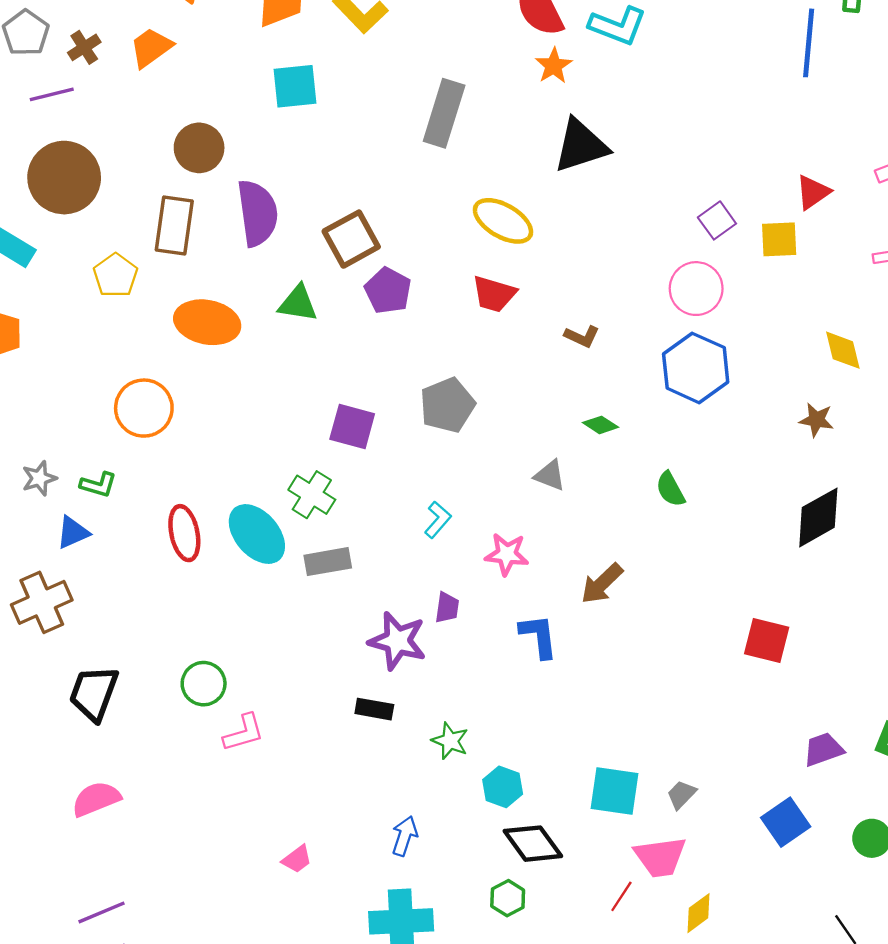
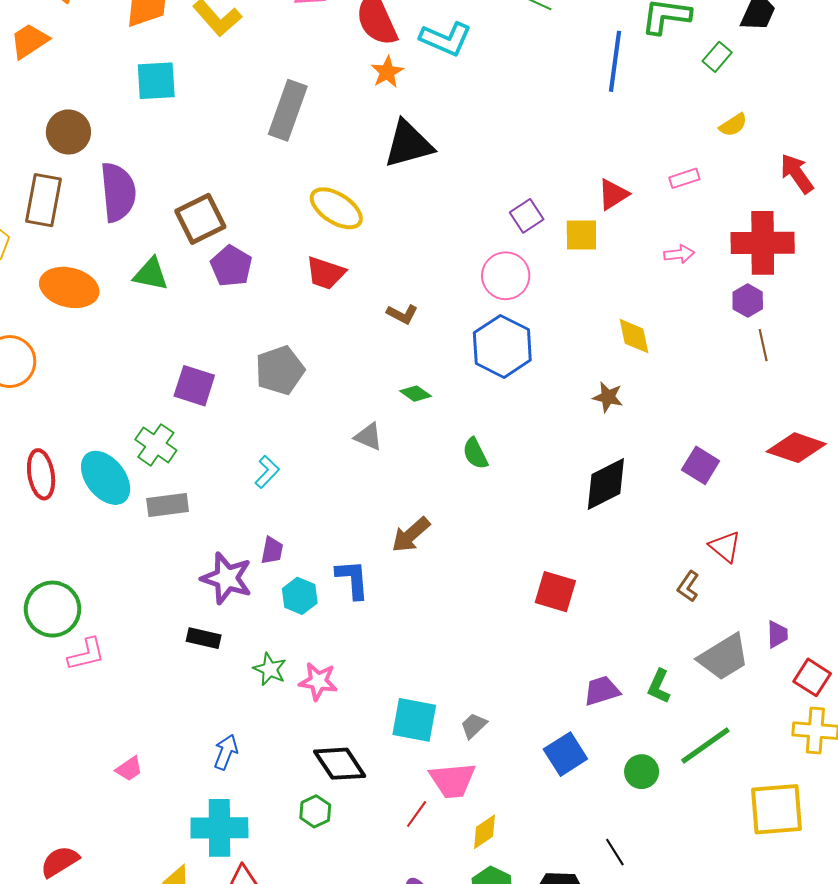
pink star: (507, 554) -> (318, 681), moved
green circle: (204, 684) -> (52, 609), size x1.4
cyan hexagon: (503, 787) -> (300, 596), moved

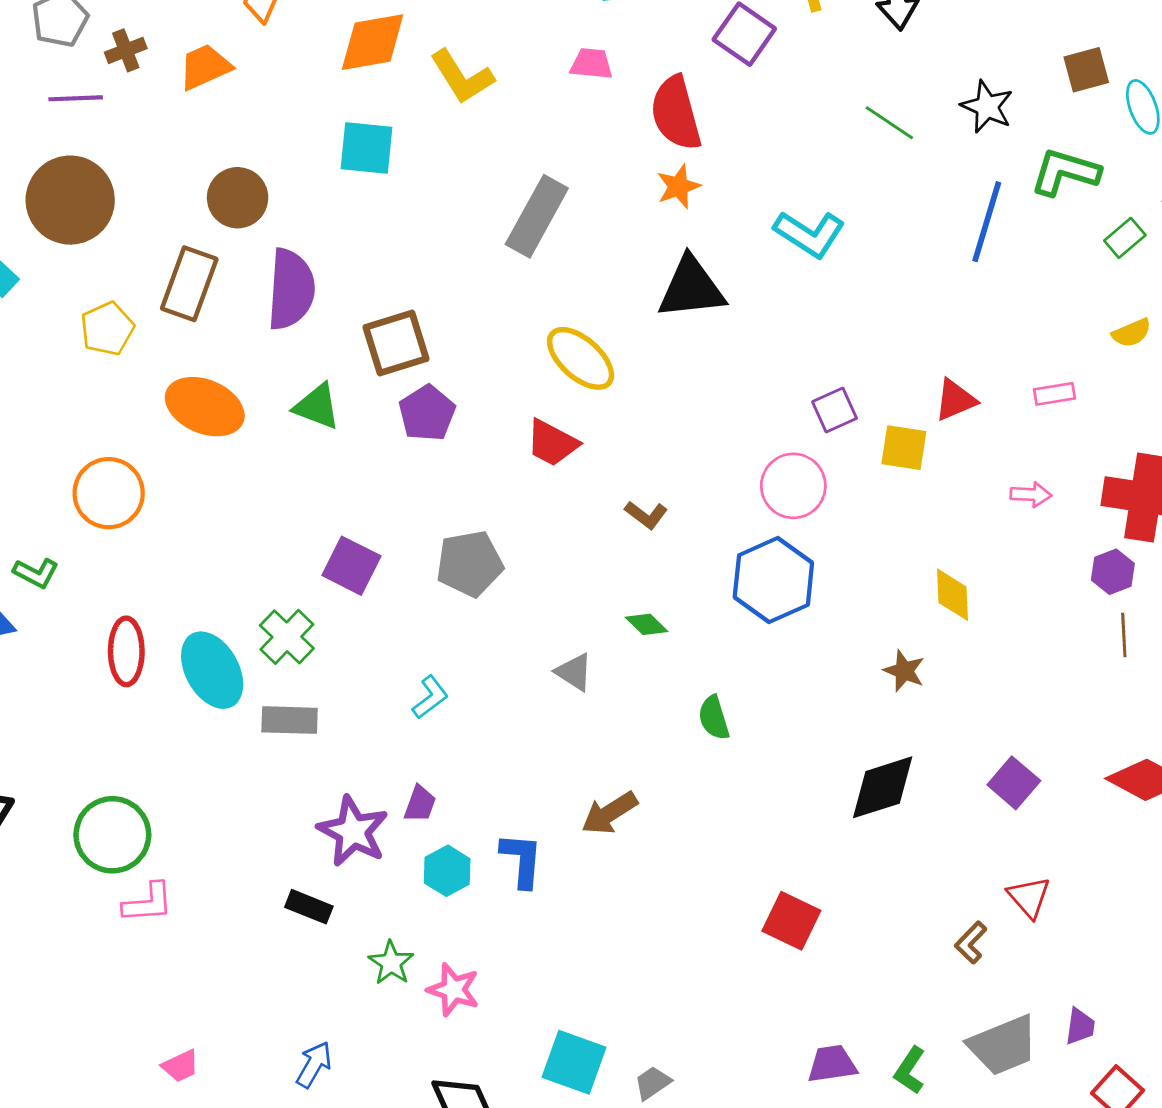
cyan L-shape: (446, 39) -> (810, 234), moved

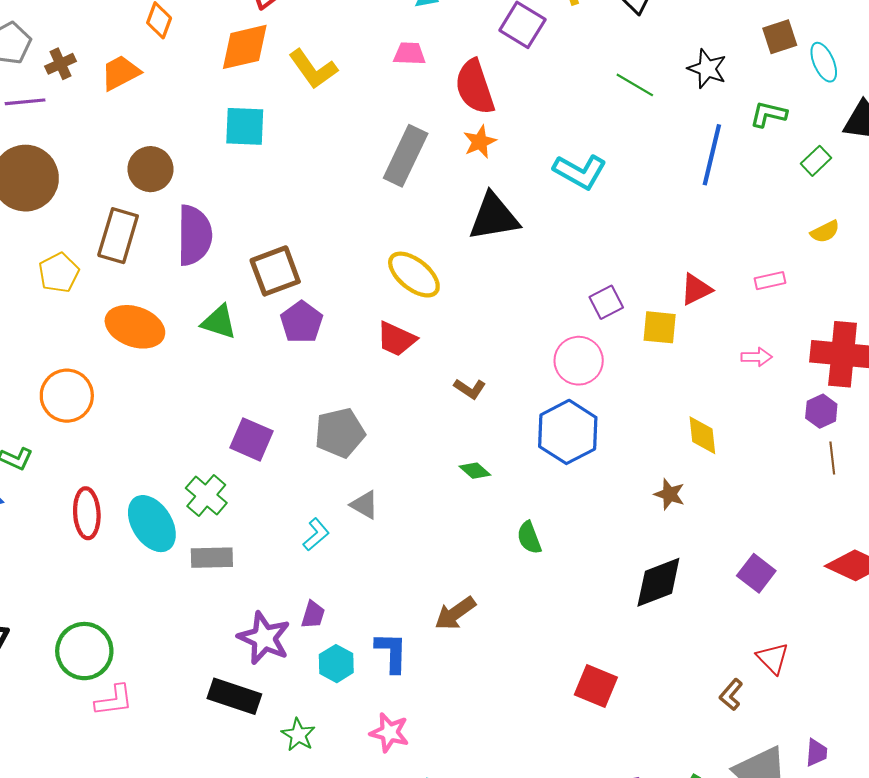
green L-shape: (1065, 172) -> (768, 114), size x0.7
gray rectangle: (537, 216) -> (406, 156), moved
gray triangle: (574, 672) -> (364, 505), moved
black rectangle: (309, 907) -> (234, 696), size x1.5
pink star: (453, 990) -> (389, 733), moved

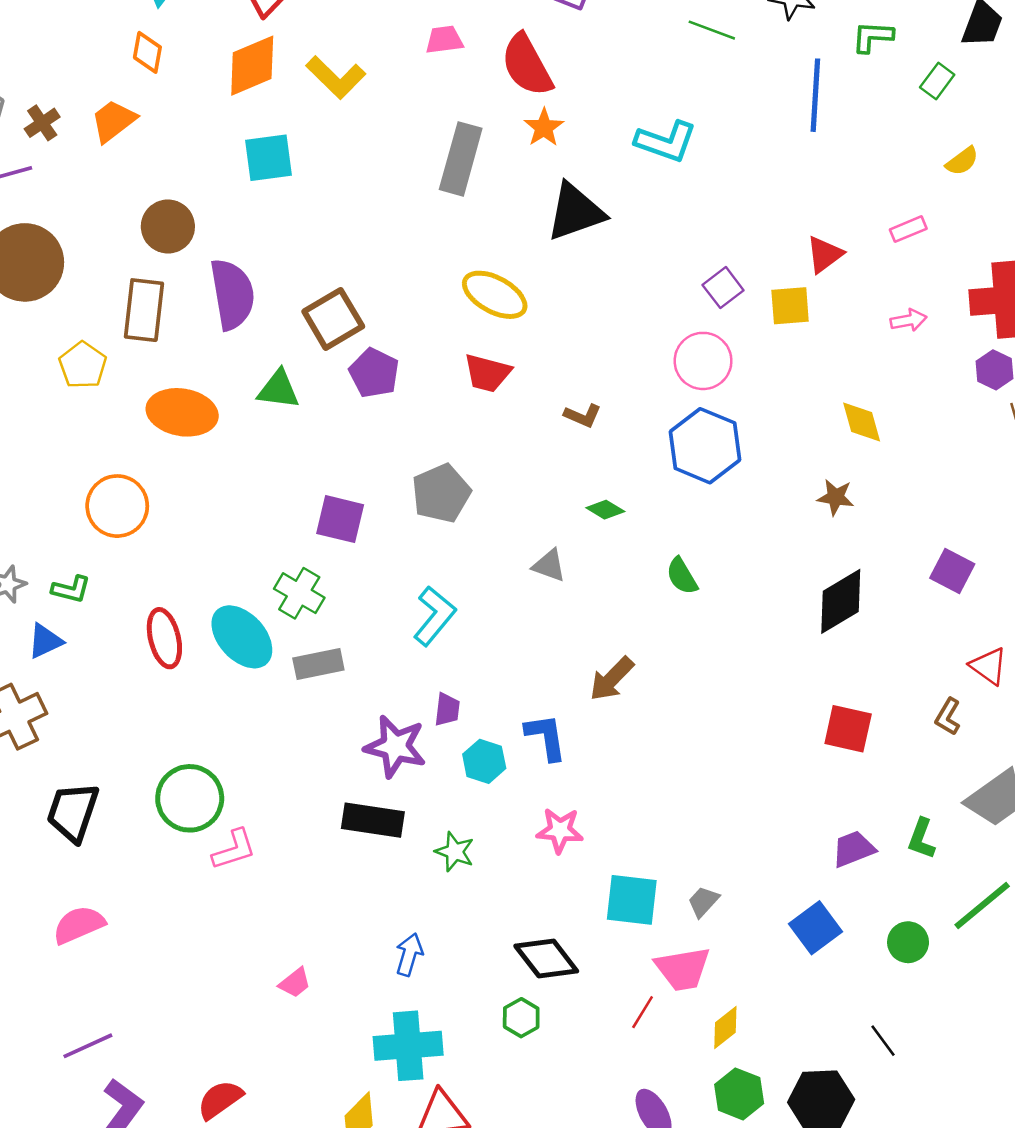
gray triangle: (364, 505) -> (549, 565), moved
cyan L-shape: (316, 534) -> (434, 616), size x1.5
red square: (596, 686) -> (848, 729), moved

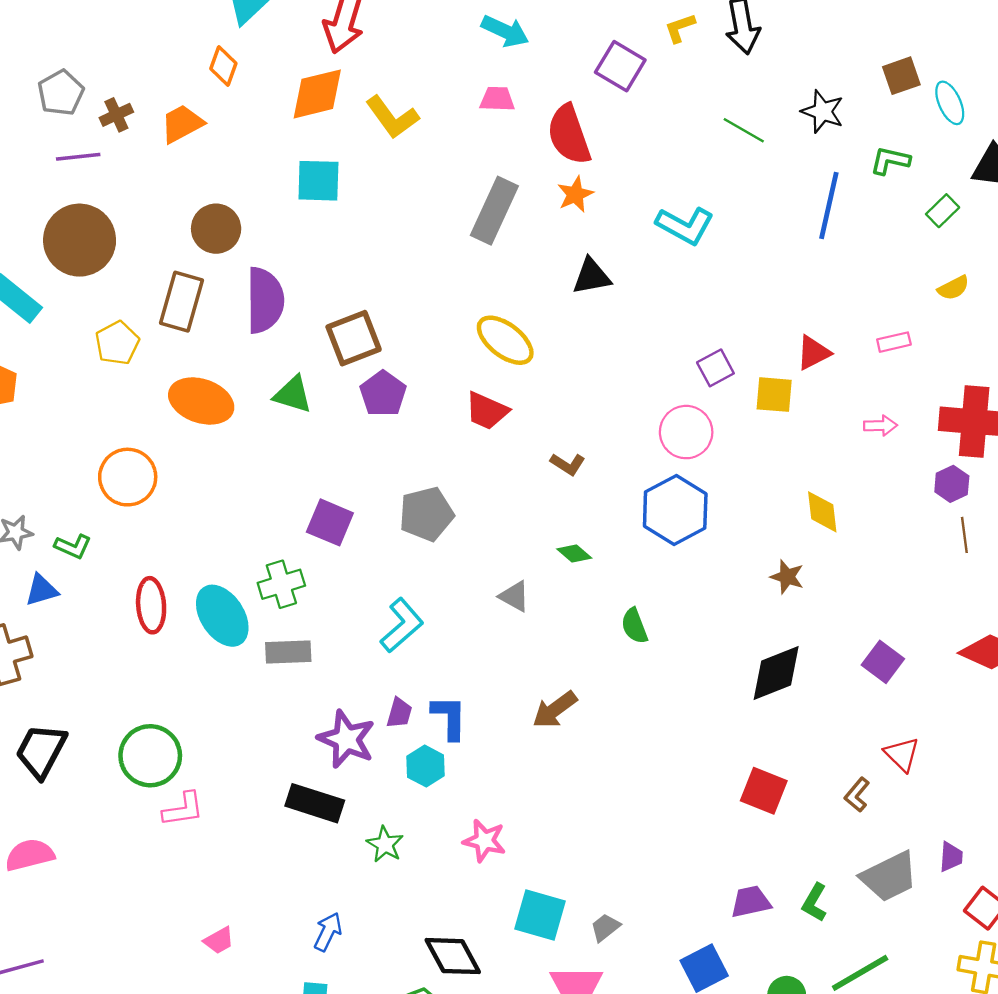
black triangle: (575, 212) -> (592, 276), size x0.7
green cross: (299, 593) -> (281, 584), turned 33
blue L-shape: (546, 737) -> (449, 717), moved

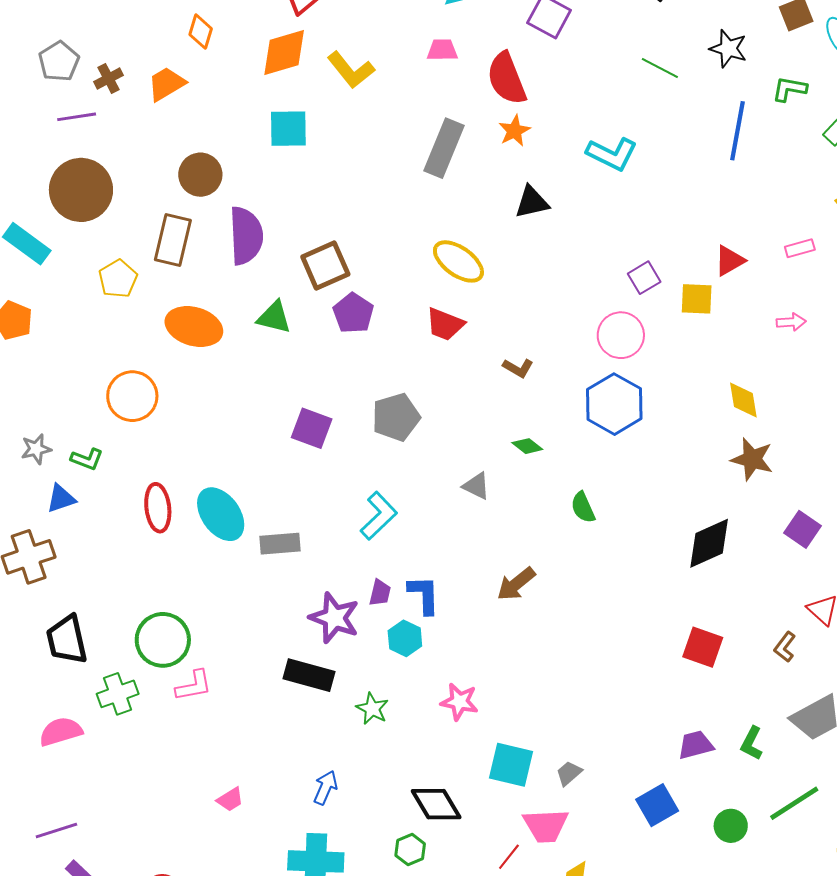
brown star: (787, 577) -> (752, 459), moved, size x1.4
green cross: (281, 584) -> (118, 694), moved
black trapezoid: (41, 751) -> (67, 640), turned -38

